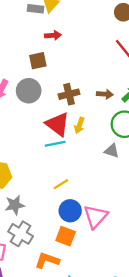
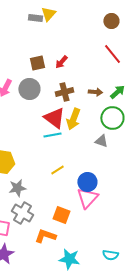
red arrow: (53, 35) -> (61, 62), moved, turned 136
yellow arrow: (79, 125) -> (73, 119), size x1.5
blue circle: (70, 211) -> (87, 182), moved

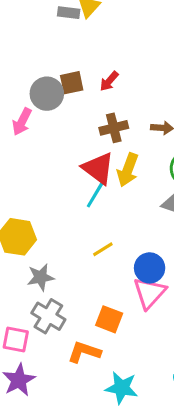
gray circle: (29, 89) -> (47, 94), moved
cyan line: (52, 135) -> (95, 195), turned -48

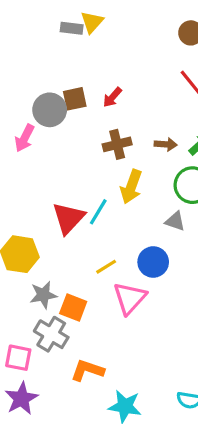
red triangle: (98, 168) -> (68, 218), moved, turned 36
blue circle: (150, 268) -> (153, 262), moved
pink triangle: (150, 293) -> (130, 298), moved
orange square: (109, 319) -> (73, 307), moved

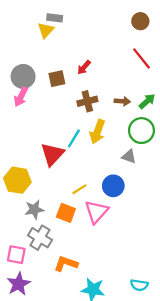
yellow triangle: (92, 22) -> (46, 30), moved
brown square: (75, 99) -> (57, 79), moved
gray circle: (50, 110) -> (23, 76), moved
cyan line: (98, 212) -> (74, 138), moved
orange square: (73, 307) -> (66, 213), moved

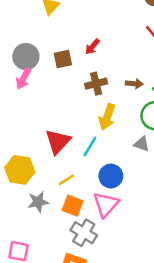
cyan line: (74, 138) -> (90, 146), moved
blue circle: (113, 186) -> (111, 176), moved
yellow line: (79, 189) -> (67, 180), moved
gray cross: (40, 238) -> (84, 233), moved

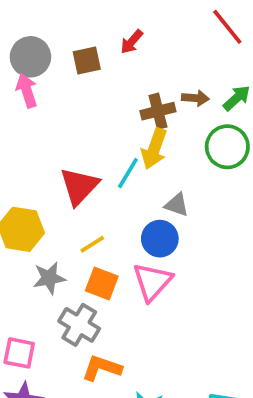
pink arrow: (23, 79) -> (27, 91), turned 135
brown cross: (96, 84) -> (158, 111), moved
gray triangle: (142, 144) -> (177, 205), moved
cyan line: (90, 146) -> (128, 173), moved
gray cross: (84, 233) -> (79, 325), moved

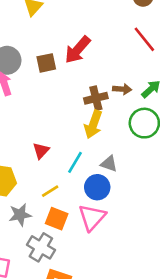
red arrow: (132, 42) -> (78, 50), size x1.6
cyan line: (128, 173) -> (75, 162), moved
red triangle: (79, 186) -> (41, 151), size x0.6

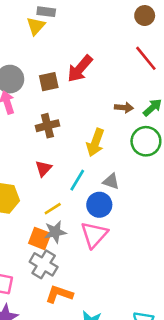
brown cross: (96, 98) -> (47, 126), moved
gray star: (20, 215) -> (55, 232), moved
orange square: (57, 219) -> (40, 238), moved

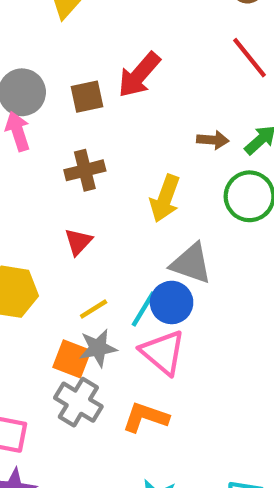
cyan line: (77, 180) -> (143, 309), moved
gray triangle: (111, 181) -> (191, 263), size x1.5
pink triangle: (94, 235) -> (163, 352), turned -32
orange L-shape: (59, 294) -> (146, 417), moved

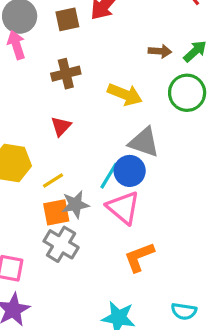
yellow arrow: (165, 198) -> (125, 94), turned -88
yellow line: (94, 309) -> (53, 181), moved
orange square: (72, 359) -> (56, 212), turned -32
orange L-shape: (146, 417) -> (139, 257), moved, turned -40

